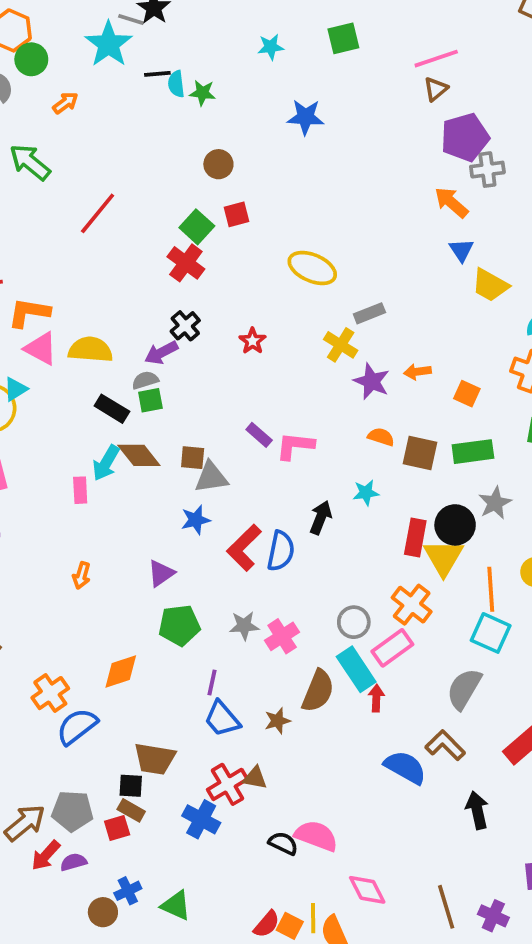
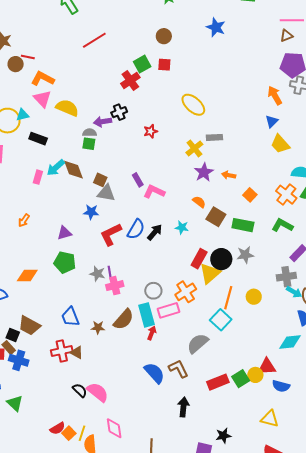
black rectangle: (112, 409) -> (38, 139), moved, turned -30
blue semicircle: (281, 551) -> (136, 229), moved
purple line: (212, 682) -> (110, 273), moved, turned -40
blue cross: (201, 819) -> (19, 360), moved, turned -30

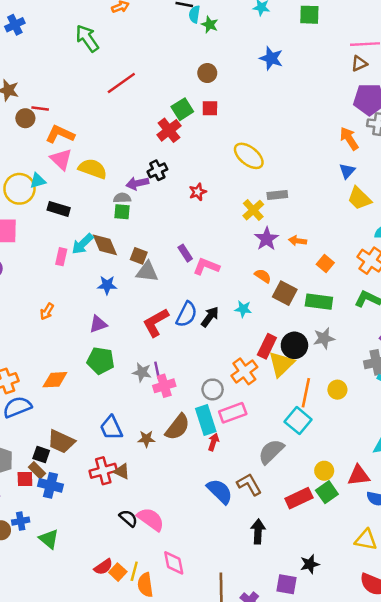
blue star: (91, 212) -> (107, 285), moved
orange cross: (186, 292) -> (244, 371), moved
yellow circle: (255, 375) -> (324, 471), moved

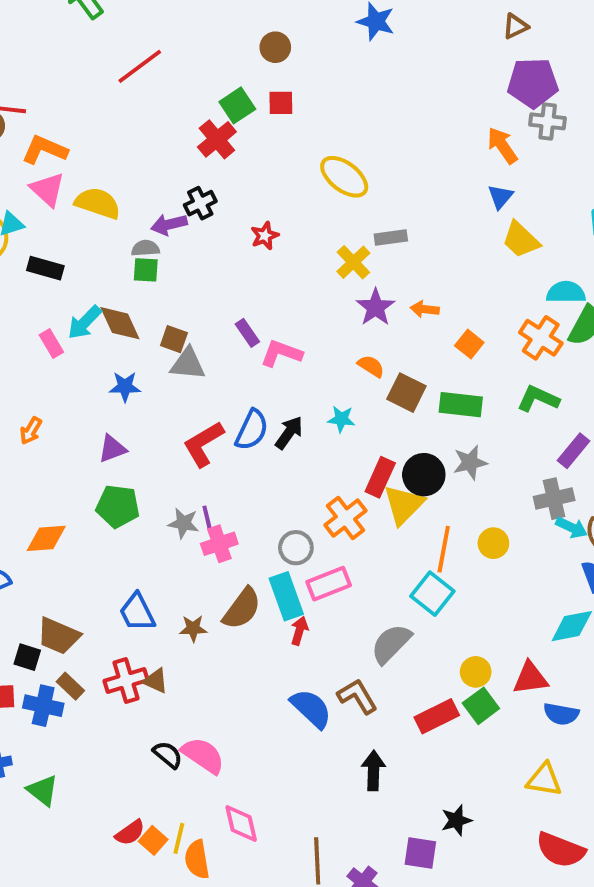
pink rectangle: (61, 257) -> (51, 344), turned -42
brown rectangle: (37, 470) -> (70, 686), moved

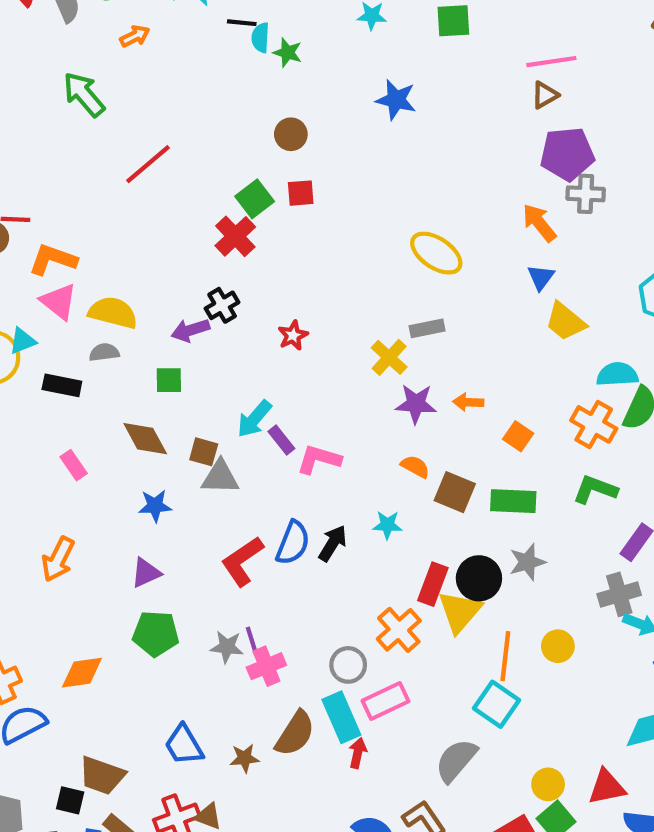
yellow ellipse: (344, 177) -> (436, 253), moved
gray semicircle: (145, 248) -> (104, 352), moved
purple star: (376, 307) -> (416, 404), turned -30
cyan arrow: (85, 322) -> (254, 419), moved
orange arrow: (31, 431) -> (58, 559), size x1.5

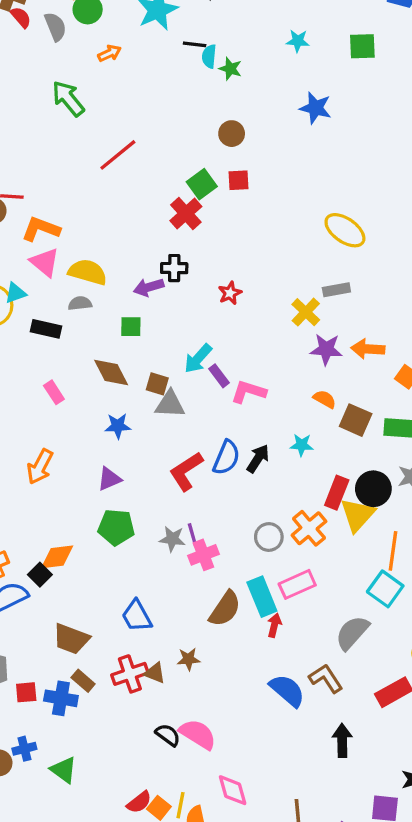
black cross: (222, 305) -> (174, 268), turned 30
orange arrow: (468, 402) -> (368, 349), size x1.4
gray circle: (348, 665) -> (269, 537), moved
brown star: (245, 758) -> (188, 659), moved
black square: (70, 800) -> (40, 575), moved, turned 30

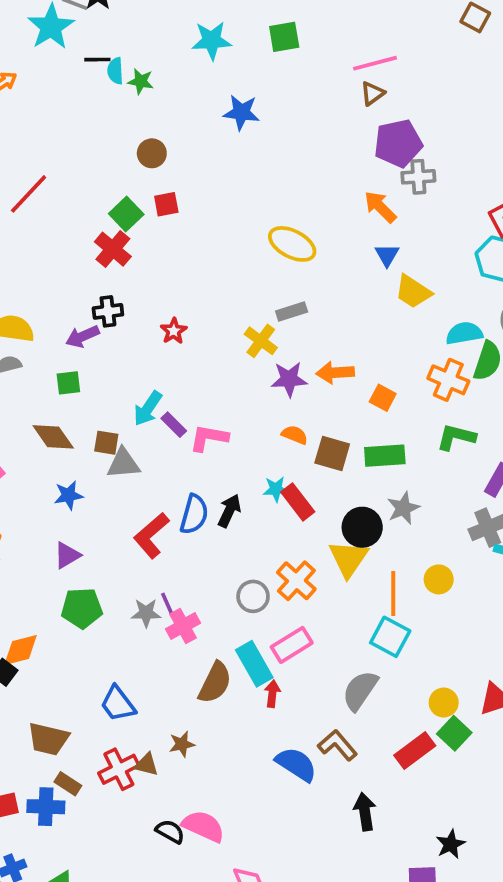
cyan star: (298, 41) -> (212, 40), size x1.5
red rectangle: (337, 493) -> (298, 502), moved, turned -52

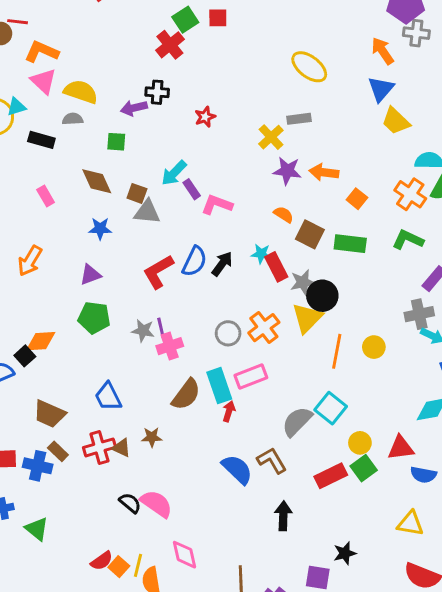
blue triangle: (387, 255) -> (381, 89), size x1.4
gray star: (403, 508) -> (303, 282), moved
cyan square: (390, 637) -> (331, 408), moved

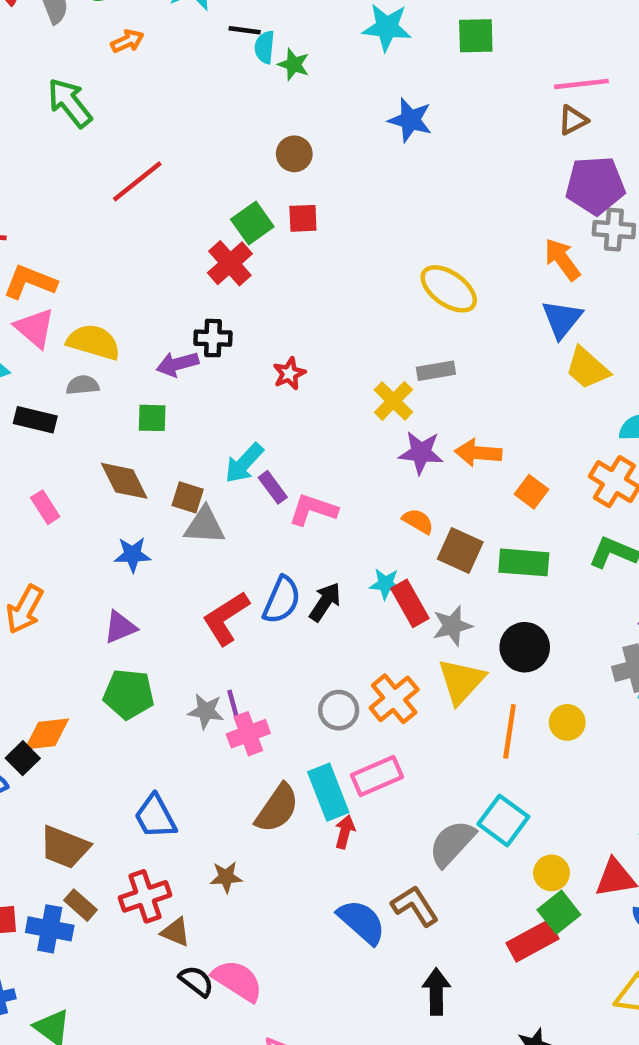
black circle: (322, 296) -> (525, 647), moved
brown triangle: (121, 448) -> (176, 932), moved
red rectangle: (331, 476) -> (532, 941), moved

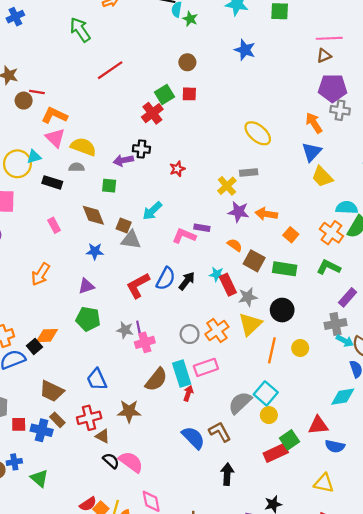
purple rectangle: (273, 487) -> (202, 228), moved, turned -48
yellow circle: (551, 873) -> (269, 415), moved
brown star: (226, 877) -> (129, 411), size x1.5

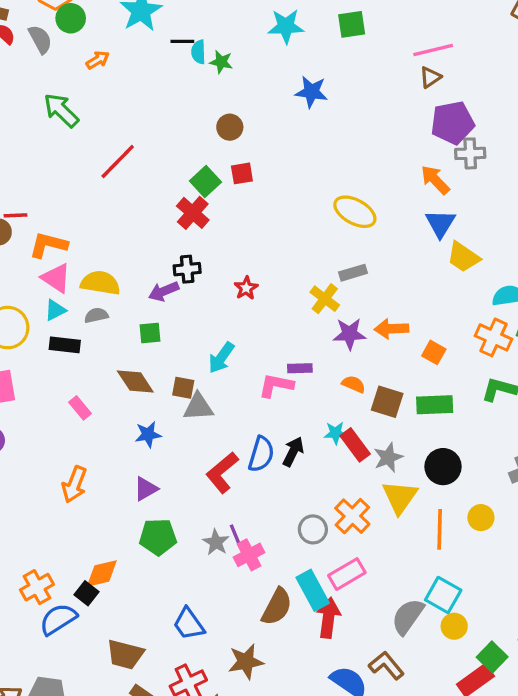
cyan triangle: (34, 157) -> (55, 310), moved
gray star: (125, 330) -> (216, 542), turned 30
red arrow: (188, 393) -> (328, 618), size x1.6

